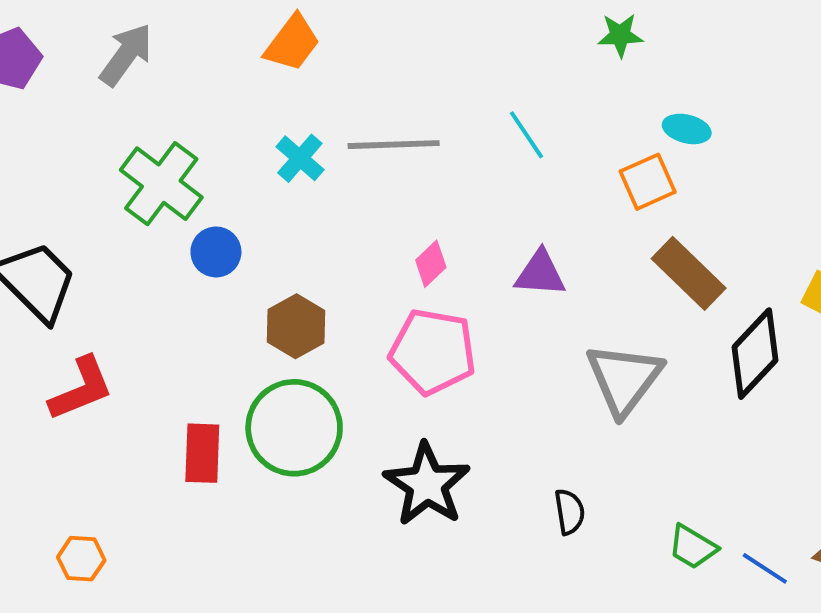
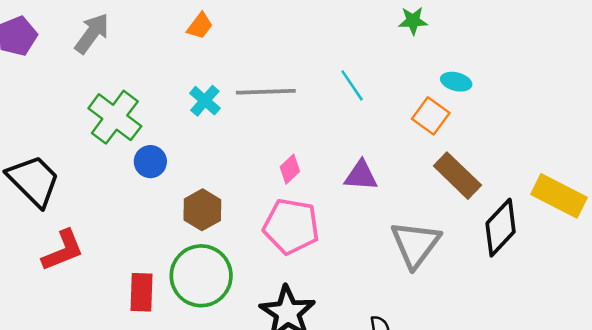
orange trapezoid: (292, 43) -> (200, 26), size x0.7
orange square: (648, 182) -> (431, 116), turned -30

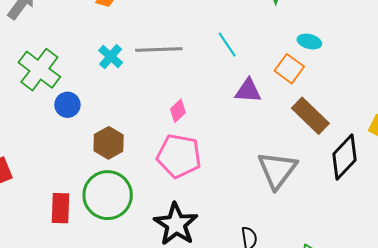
purple triangle: (361, 176) -> (248, 91), moved

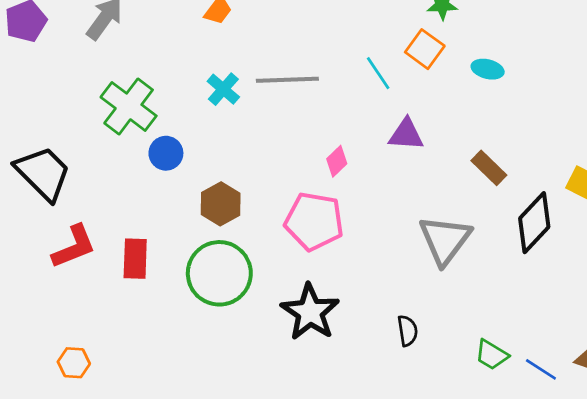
orange square: (289, 69) -> (425, 49), moved
pink diamond: (178, 111) -> (337, 161), moved
brown rectangle: (310, 116) -> (489, 168), size x0.7
red rectangle: (60, 208) -> (135, 259), moved

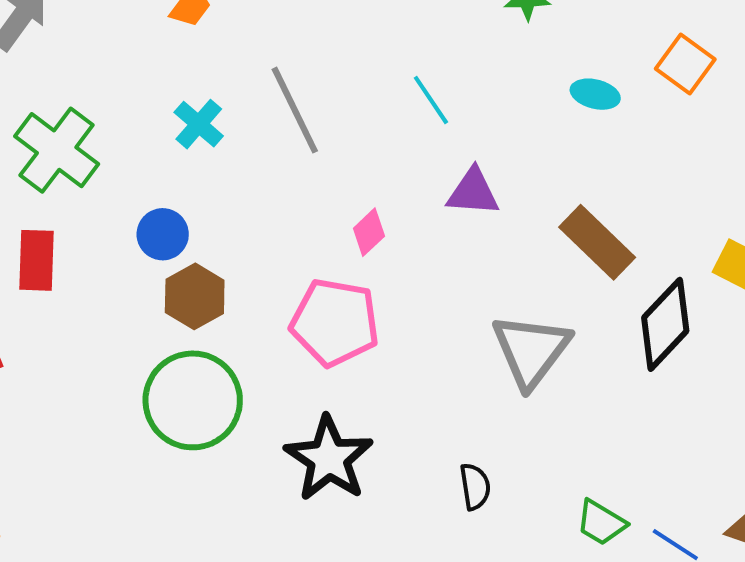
orange square: (425, 49) -> (685, 64), moved
gray line: (287, 80) -> (295, 110), turned 66
blue circle: (166, 153) -> (163, 234), moved
brown rectangle: (489, 168) -> (597, 242), size x1.4
red rectangle: (135, 259) -> (36, 260), moved

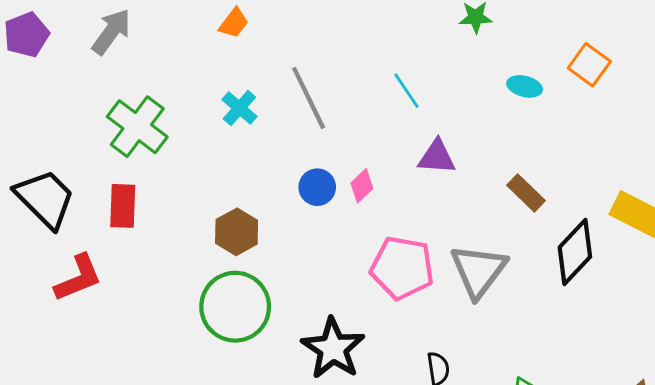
blue circle: (163, 234) -> (317, 187), moved
brown rectangle: (597, 242) -> (526, 193), size x0.7
pink pentagon: (335, 322) -> (402, 268), moved

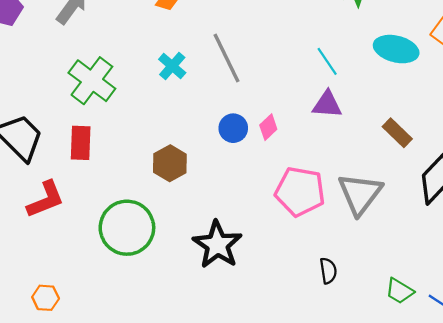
cyan ellipse: (525, 86) -> (396, 49), size x1.6
cyan line: (406, 91) -> (327, 61), moved
green circle: (235, 307) -> (127, 228), moved
black star: (333, 348) -> (217, 245), moved

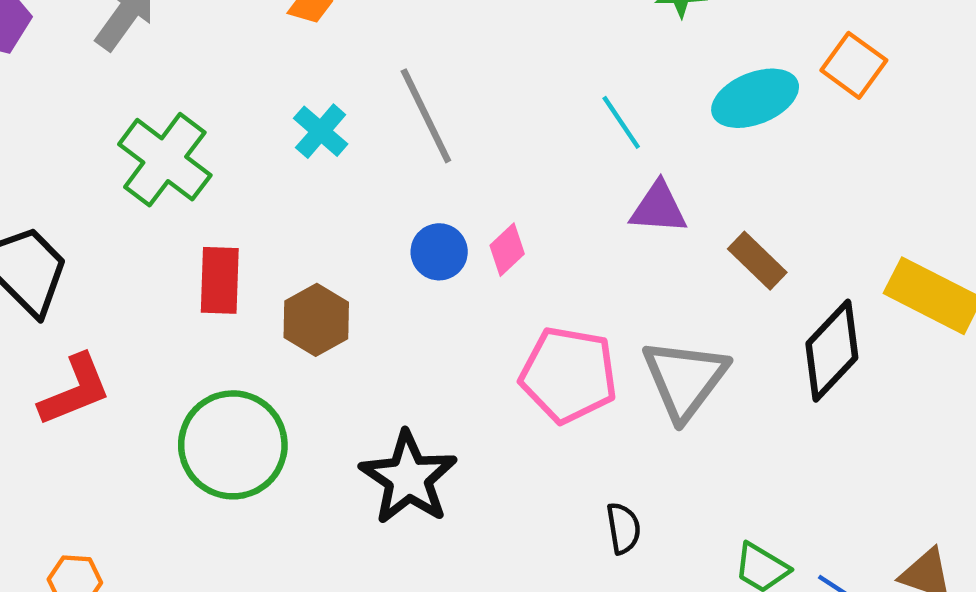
cyan ellipse: (396, 49) -> (755, 98), turned -36
purple triangle: (327, 104) -> (659, 208), moved
red rectangle: (81, 143) -> (220, 280), moved

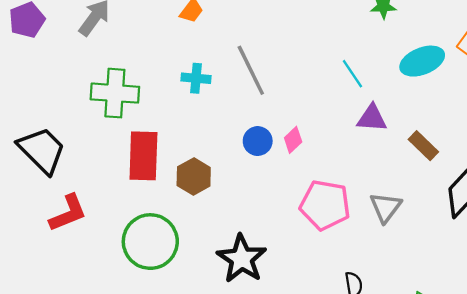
cyan cross: (321, 131) -> (196, 78), turned -36
green cross: (165, 160) -> (115, 93), turned -33
red rectangle: (220, 280) -> (143, 156), size x1.4
gray triangle: (685, 379) -> (386, 207), size x0.7

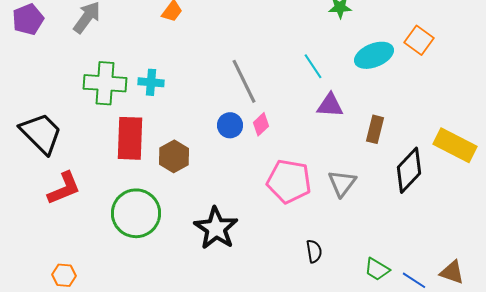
gray line: (251, 70) -> (244, 81), moved
cyan cross: (196, 78) -> (151, 82), moved
brown rectangle: (423, 146) -> (375, 129), turned 60

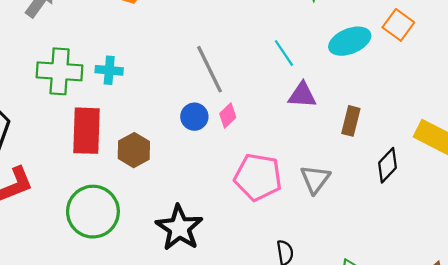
black diamond: (409, 170) -> (387, 165), size x0.7

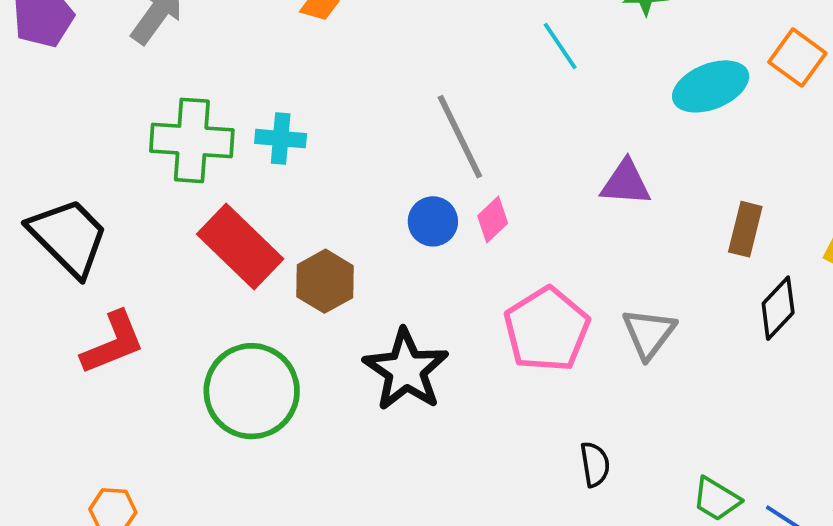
cyan line: (284, 53) -> (560, 46), moved
brown rectangle: (351, 121) -> (745, 229), moved
red rectangle: (86, 131) -> (240, 246), turned -48
pink pentagon: (258, 177) -> (547, 329), turned 30
black star: (179, 228) -> (406, 370), moved

